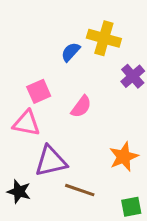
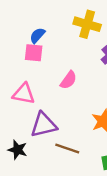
blue semicircle: (71, 52) -> (37, 35), moved
pink square: (39, 91) -> (34, 53), moved, turned 30

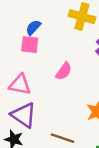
purple triangle: (44, 125) -> (24, 115), moved, turned 48

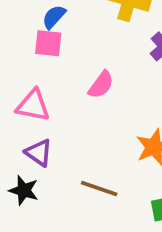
purple triangle: (24, 115) -> (39, 153), size x0.7

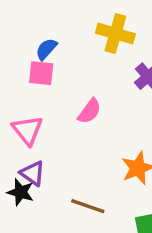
pink triangle: (33, 105) -> (27, 130), turned 40
black star: (24, 190) -> (21, 192), moved

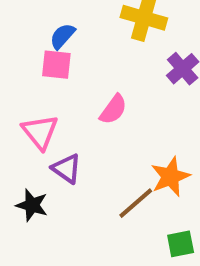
purple triangle: (33, 173) -> (67, 169), moved
brown line: (88, 206) -> (136, 203), moved, turned -60

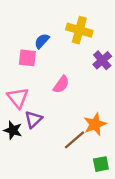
blue semicircle: (62, 36) -> (42, 41), moved
purple triangle: (67, 169) -> (33, 119), turned 42
black star: (32, 205) -> (13, 130), moved

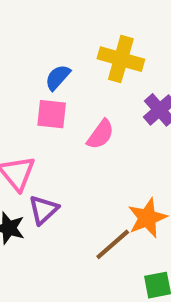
pink square: (27, 58) -> (52, 114), moved
pink semicircle: (61, 84) -> (100, 134), moved

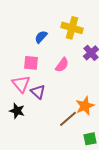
pink square: (52, 114) -> (31, 63), moved
purple triangle: (43, 210) -> (38, 92), moved, turned -35

